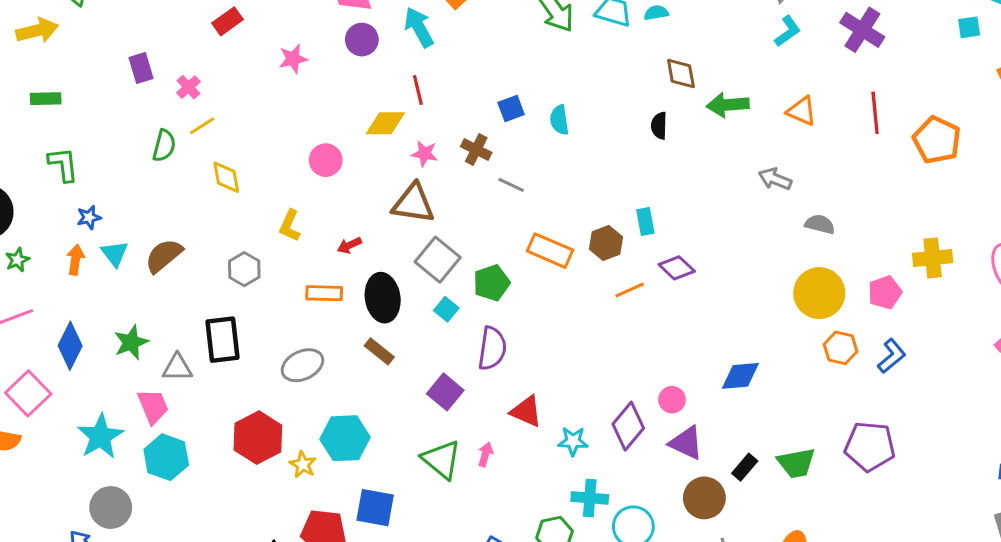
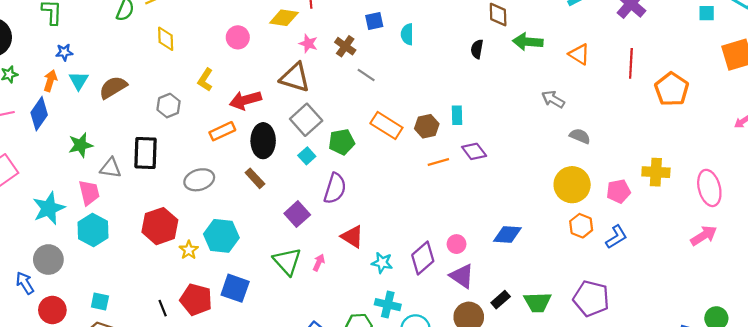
red arrow: (349, 245) -> (245, 100), size x1.8
orange rectangle: (324, 293) -> (222, 131), turned -35
blue diamond: (70, 346) -> (39, 114), moved

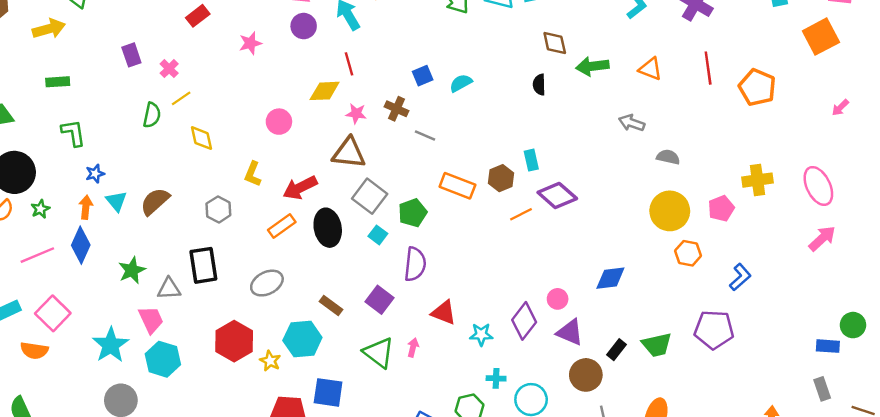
cyan semicircle: (407, 34) -> (461, 83), turned 72
purple diamond: (474, 151) -> (557, 195), size x1.4
brown rectangle: (255, 178) -> (331, 305), moved
blue L-shape: (616, 237) -> (740, 277), moved
cyan cross: (388, 305) -> (496, 378), size x0.7

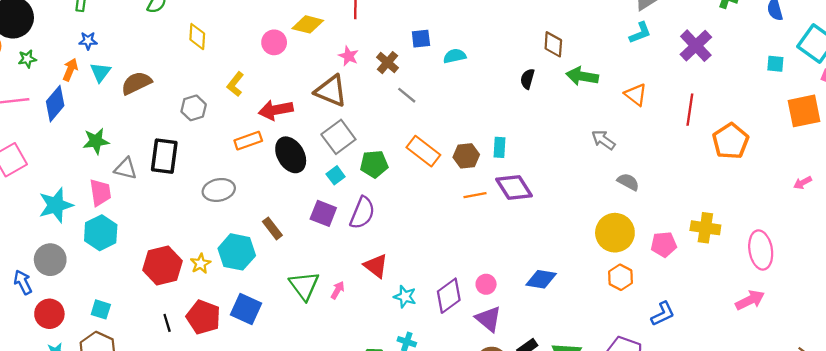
yellow diamond: (325, 91) -> (308, 24), moved
black ellipse: (328, 228) -> (291, 155), turned -36
purple square: (380, 300) -> (323, 213), moved, turned -32
red hexagon: (234, 341) -> (162, 265), moved

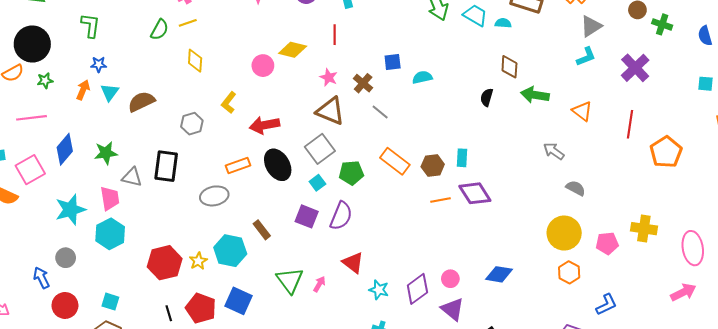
brown triangle: (331, 91) -> (330, 111), moved
blue diamond: (55, 104) -> (65, 149), moved
orange rectangle: (248, 141) -> (238, 166), moved
gray circle: (50, 260) -> (66, 258), size x0.7

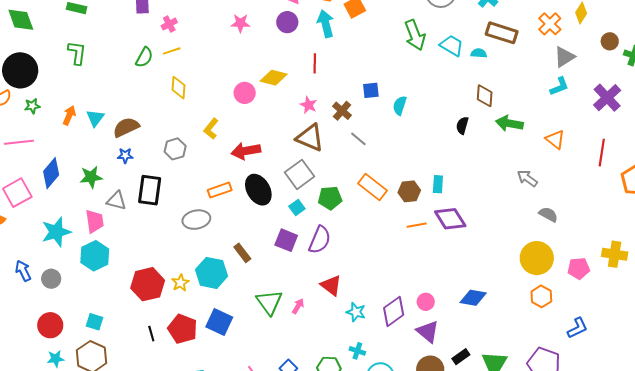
blue star: (99, 64) -> (125, 156), moved
cyan semicircle: (422, 77) -> (400, 106), turned -60
blue arrow: (41, 278) -> (23, 271), moved

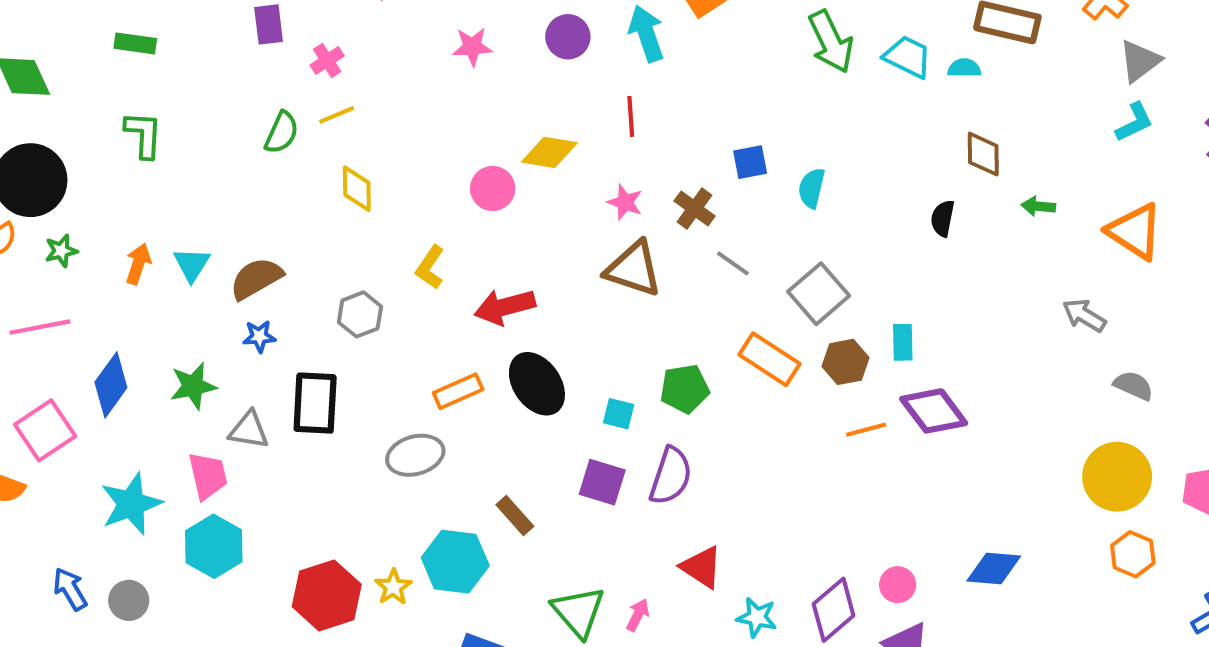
green arrow: (509, 123) -> (1038, 206), size x0.6
orange triangle: (555, 139) -> (1135, 231), size x1.4
gray square: (300, 174) -> (819, 294), moved
cyan square: (297, 207) -> (619, 414), turned -35

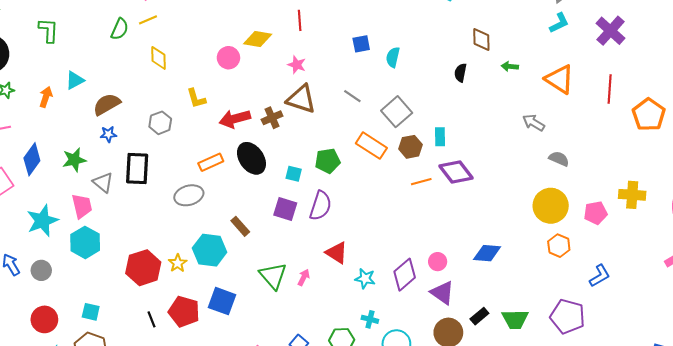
brown cross: (695, 209) -> (272, 118), moved, turned 30
cyan triangle: (192, 264) -> (75, 80), moved, turned 30
yellow L-shape: (430, 267) -> (196, 98), turned -50
gray triangle: (249, 430) -> (103, 182), turned 30

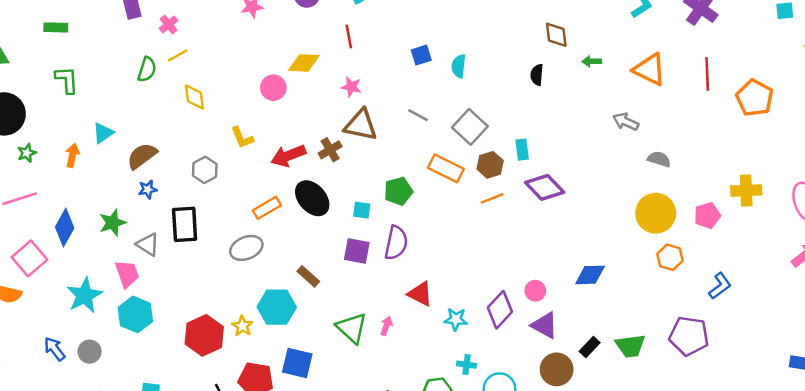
orange line: (421, 182) -> (492, 198), moved

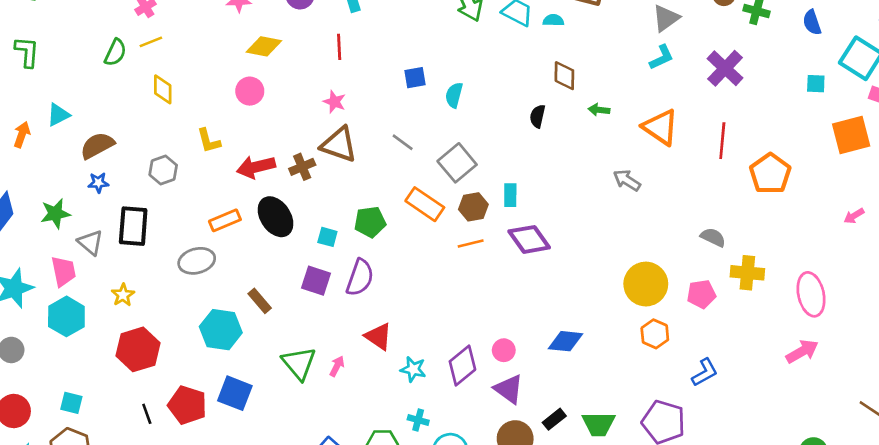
yellow diamond: (304, 63) -> (264, 46), moved
gray semicircle: (659, 159) -> (713, 237), moved
yellow star: (242, 326) -> (123, 295), moved

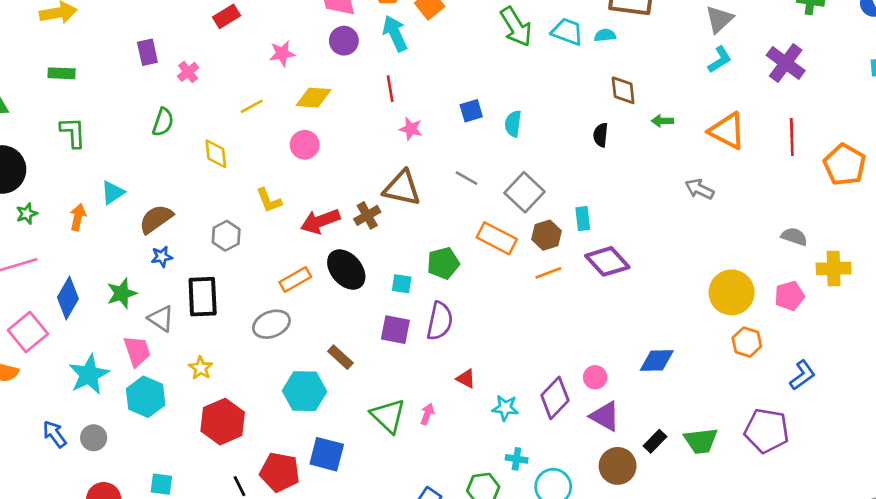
yellow line: (151, 42) -> (252, 106), moved
pink star: (334, 102) -> (411, 129), moved
red triangle: (379, 336) -> (466, 379), size x0.7

